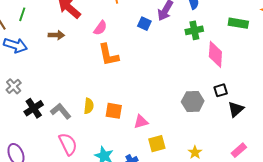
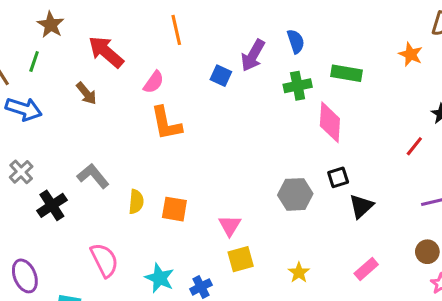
green rectangle: (238, 23) -> (346, 73), moved
brown arrow: (56, 35) -> (86, 93), turned 49
gray L-shape: (61, 111) -> (93, 176), moved
pink triangle: (141, 122) -> (230, 226), moved, turned -42

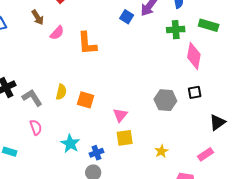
pink semicircle: (154, 82) -> (57, 33), moved
gray L-shape: (93, 176) -> (32, 98), moved
black triangle: (361, 206) -> (217, 122), moved
pink semicircle: (104, 260) -> (36, 127), size x0.7

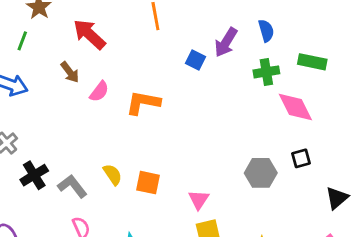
orange L-shape: (87, 43) -> (143, 103), turned 110
pink diamond: (194, 56) -> (295, 107), turned -32
yellow semicircle: (61, 92) -> (113, 174), turned -42

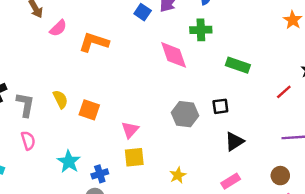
green rectangle: (312, 62) -> (238, 65), moved
pink diamond: (295, 107) -> (174, 55), moved
gray L-shape: (72, 186) -> (25, 105), turned 40
black triangle: (337, 198) -> (234, 141), moved

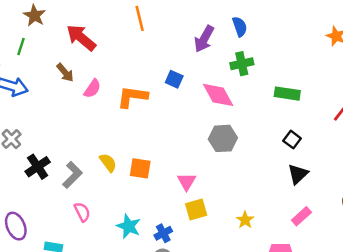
blue square: (143, 12) -> (174, 79), moved
gray L-shape: (25, 105) -> (72, 175), turned 45
black square: (220, 106) -> (292, 140), moved, turned -35
gray hexagon: (185, 114) -> (223, 138), moved

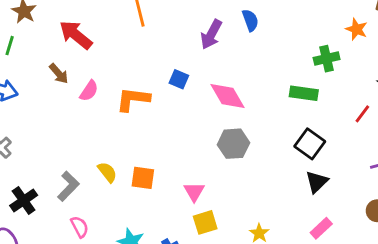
green cross: (242, 64) -> (327, 59), moved
black square: (292, 140) -> (310, 144), size x1.5
black cross: (38, 167) -> (24, 200), moved

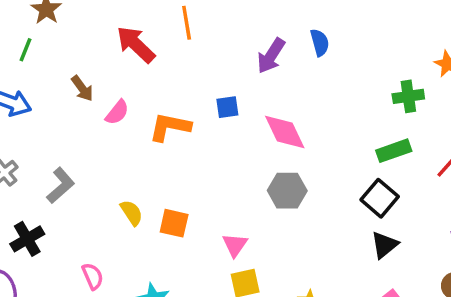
red arrow: (76, 35) -> (136, 44), moved
blue square: (179, 79) -> (227, 107), turned -36
green rectangle: (304, 93) -> (394, 151), moved, turned -32
gray L-shape: (68, 186) -> (61, 185), moved

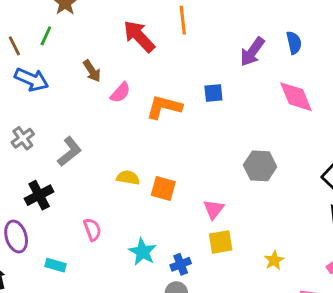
pink diamond: (285, 132) -> (296, 97), moved
yellow semicircle: (132, 213) -> (128, 178), turned -50

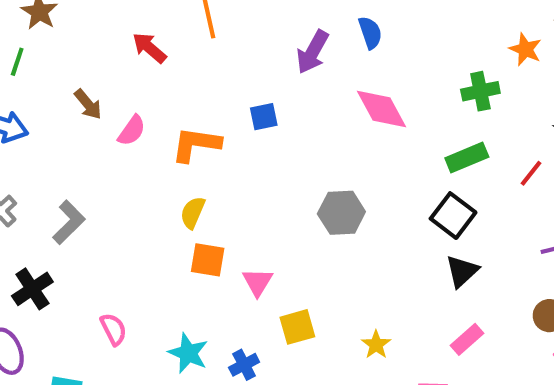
red arrow: (139, 36) -> (149, 48), size x0.7
yellow semicircle: (128, 178) -> (193, 213), moved, turned -70
pink triangle: (214, 209) -> (258, 282), moved

